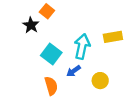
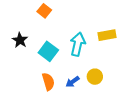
black star: (31, 25) -> (20, 40), moved
blue arrow: (74, 71) -> (73, 82), moved

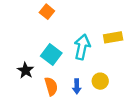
black star: (20, 40) -> (26, 70), moved
blue arrow: (73, 82) -> (77, 86), turned -56

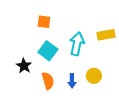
orange square: (47, 12) -> (44, 22), moved, turned -32

